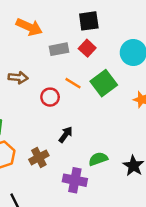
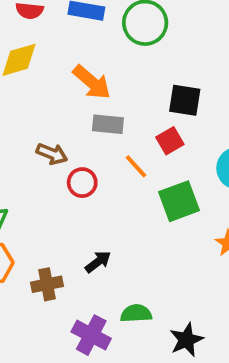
gray rectangle: (59, 49) -> (108, 124), moved
orange line: (73, 83) -> (136, 166), moved
red circle: (50, 97) -> (82, 183), moved

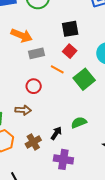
brown arrow: (52, 154) -> (23, 110), moved
black arrow: (98, 262) -> (56, 133), moved
green semicircle: (136, 313) -> (79, 123), moved

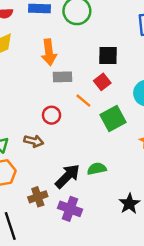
orange arrow: (22, 35) -> (49, 52), turned 50
black arrow: (56, 133) -> (68, 176), size x1.6
brown cross: (33, 142) -> (38, 197), moved

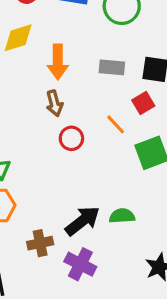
orange arrow: (49, 52) -> (58, 62), moved
gray rectangle: (63, 77) -> (112, 67), moved
brown arrow: (34, 141) -> (54, 103), moved, turned 54

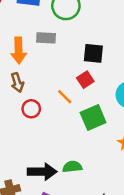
gray rectangle: (112, 67) -> (46, 38), moved
black arrow: (82, 221) -> (42, 172), turned 40

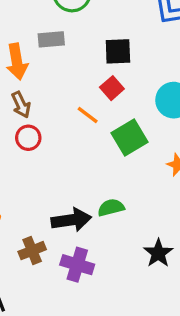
red circle: (31, 109) -> (28, 138), moved

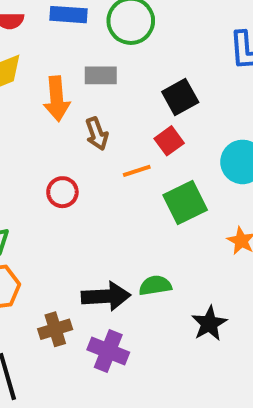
black square: (118, 51) -> (180, 97), turned -32
brown arrow: (21, 105) -> (97, 134), moved
orange line: (88, 115) -> (137, 171), turned -60
black star: (158, 253) -> (209, 324), moved

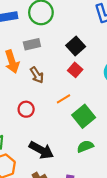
orange line: (137, 171) -> (63, 99), moved
green square: (185, 203) -> (84, 116), moved
black arrow: (106, 296) -> (41, 150), moved, turned 45

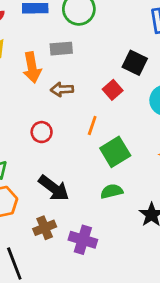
black square: (76, 46) -> (135, 63), moved, turned -30
brown arrow: (37, 75) -> (62, 89), turned 112
orange line: (63, 99) -> (92, 126), turned -48

